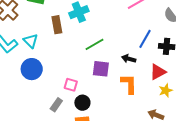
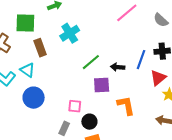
brown rectangle: (57, 25) -> (40, 48), moved
blue line: (145, 39) -> (141, 60), moved
black arrow: (129, 59) -> (118, 67), moved
orange L-shape: (129, 84) -> (126, 105), moved

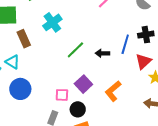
purple square: (102, 85) -> (83, 84), moved, turned -36
orange L-shape: (126, 105) -> (113, 91), turned -115

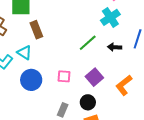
cyan cross: (52, 22) -> (110, 17), moved
pink square: (62, 95) -> (64, 76), moved

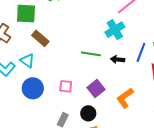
brown rectangle: (36, 30) -> (40, 38), turned -30
green line: (88, 43) -> (91, 54), turned 48

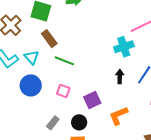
green line: (91, 54) -> (64, 61), moved
black arrow: (118, 59) -> (120, 76), turned 72

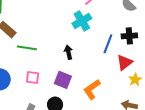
black arrow: (120, 76) -> (68, 52), moved
purple square: (92, 100) -> (63, 80), turned -30

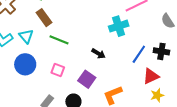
black arrow: (68, 52) -> (98, 54), turned 120

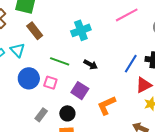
cyan cross: (119, 26) -> (81, 30), moved
green line: (59, 40) -> (60, 61), moved
blue circle: (25, 64) -> (29, 78), moved

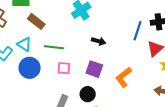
green line: (60, 61) -> (54, 47), moved
blue circle: (29, 78) -> (30, 68), moved

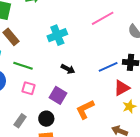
blue line: (137, 31) -> (108, 67), turned 36

